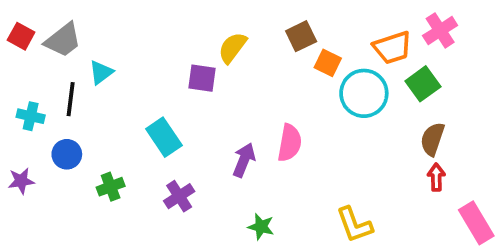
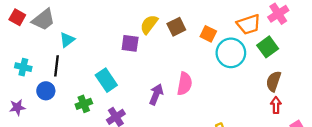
brown square: (301, 36) -> (176, 27), moved
black line: (71, 99) -> (57, 66), moved
green cross: (111, 187) -> (84, 104), moved

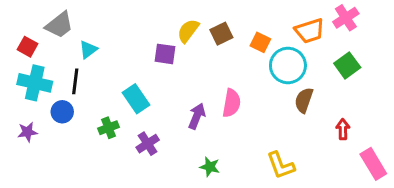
red square: (17, 17) -> (27, 47), moved
green square: (268, 47) -> (347, 65), moved
cyan cross: (23, 67) -> (35, 83), size x1.6
brown semicircle: (274, 81) -> (304, 100), moved

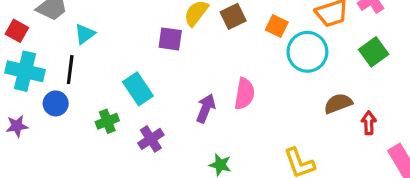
brown semicircle: (304, 100) -> (338, 103), moved, turned 50

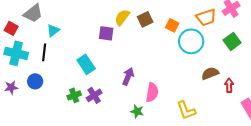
pink semicircle: (244, 94) -> (152, 92), moved
blue circle: (56, 103) -> (35, 81), moved
green cross: (107, 121) -> (74, 95), moved

